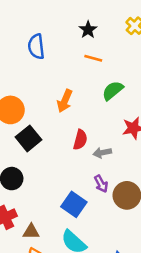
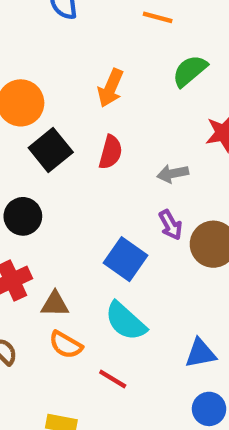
red semicircle: (80, 140) -> (111, 152), moved

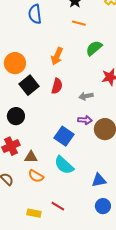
purple arrow: (170, 225) -> (85, 120), turned -56
red line: (113, 379) -> (58, 206), moved

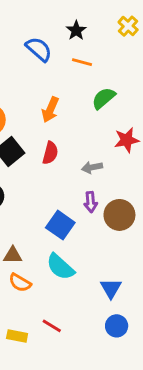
blue semicircle: (35, 14) -> (39, 49), moved, turned 138
purple arrow: (85, 120) -> (91, 202), turned 80
blue triangle: (99, 180) -> (111, 288), turned -49

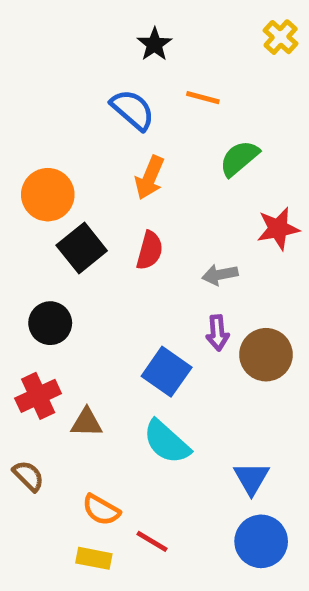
black star: (76, 30) -> (154, 44), moved
blue semicircle: (39, 49) -> (133, 110), moved
orange semicircle: (20, 283) -> (101, 510), moved
blue circle: (117, 326) -> (261, 541), size x1.4

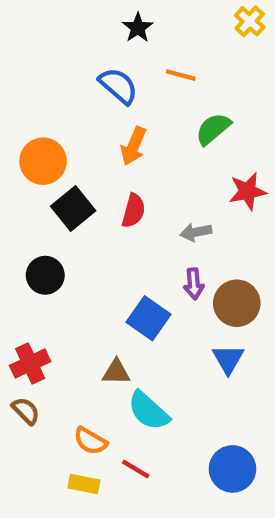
red cross: (38, 396) -> (30, 363), moved
brown triangle: (87, 423) -> (116, 372), moved
cyan semicircle: (167, 442) -> (149, 411), moved
blue triangle: (251, 478) -> (228, 359), moved

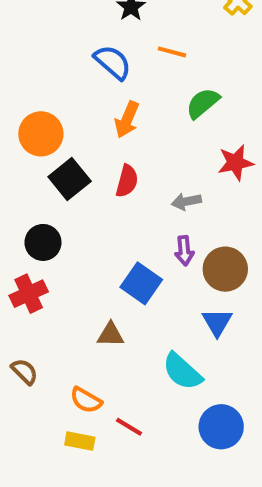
red cross: (30, 363) -> (29, 294), moved
cyan semicircle: (149, 411) -> (182, 371), moved

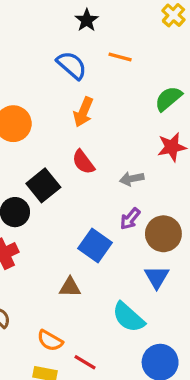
green semicircle: (203, 103) -> (168, 99), moved
black square: (70, 179) -> (43, 185), moved
red semicircle: (127, 181) -> (83, 162), turned 128
purple arrow: (184, 251) -> (130, 219), turned 45

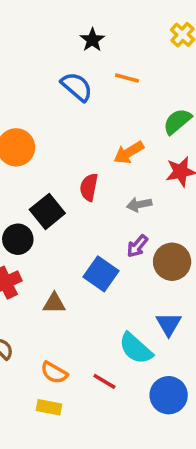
orange arrow: (83, 112) -> (129, 153), moved, turned 36
red semicircle: (83, 162) -> (89, 187), turned 48
blue triangle: (157, 277) -> (169, 324), moved
brown triangle: (70, 287) -> (54, 303), moved
red line: (85, 362) -> (104, 381), moved

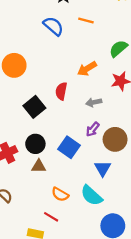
black circle: (18, 239) -> (35, 144), moved
blue triangle: (169, 324) -> (103, 169), moved
orange semicircle: (54, 373) -> (60, 194), moved
red line: (104, 381) -> (51, 217), moved

